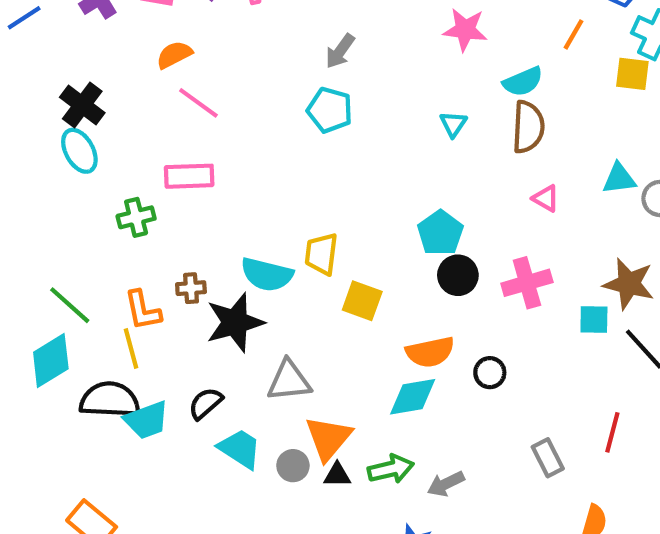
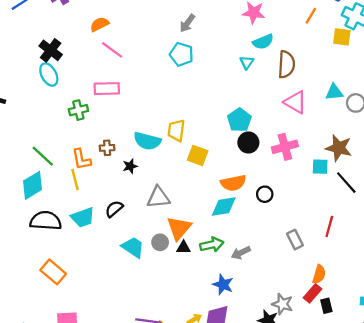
cyan semicircle: (523, 82) -> (263, 42), moved
pink triangle: (546, 198) -> (295, 102), size x1.6
black star: (235, 322) -> (130, 166), size x0.5
black semicircle: (110, 400) -> (46, 221), moved
cyan trapezoid: (240, 449) -> (133, 247), moved

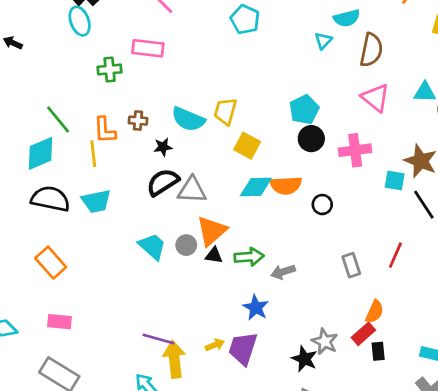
cyan diamond: (224, 207) -> (256, 187), moved
black semicircle: (114, 209) -> (163, 182), moved, size x1.4

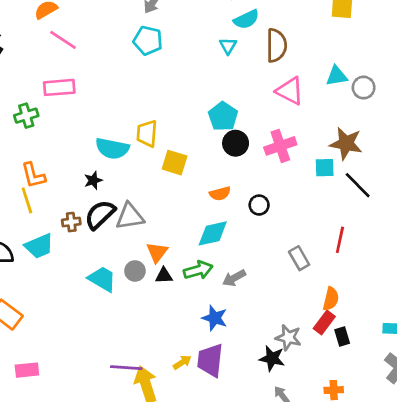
brown cross: (138, 121) -> (71, 222), moved
orange semicircle: (286, 185) -> (220, 194), size x0.7
cyan diamond: (256, 187) -> (213, 233), moved
orange triangle: (212, 231) -> (157, 252), size x0.7

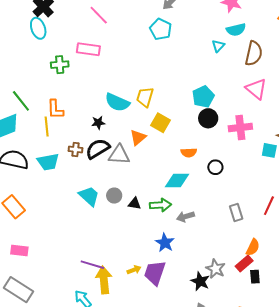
orange triangle: (157, 252) -> (138, 138), moved

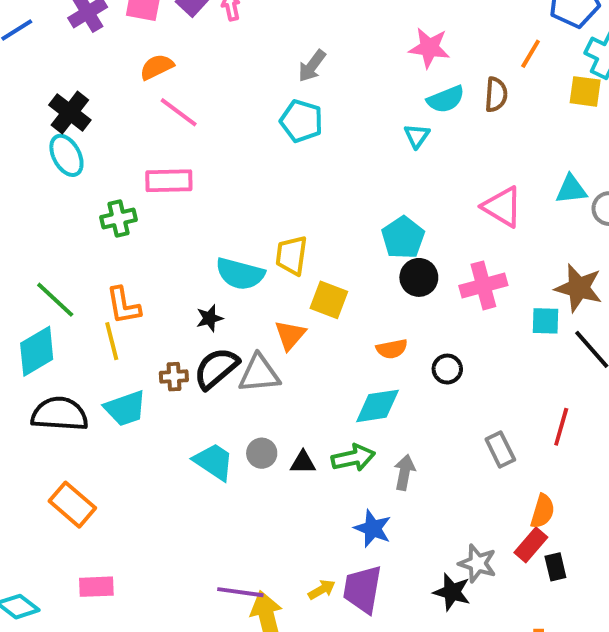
brown semicircle: (254, 53) -> (496, 95), moved, size x0.7
gray arrow: (185, 217) -> (405, 472), turned 126

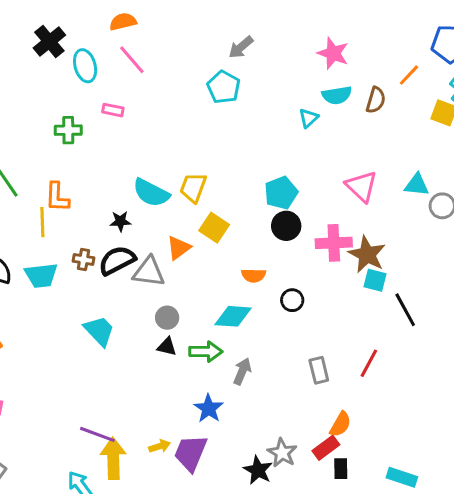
cyan ellipse: (66, 155) -> (85, 66), moved
pink rectangle: (169, 181) -> (113, 110), size x0.6
brown star: (579, 288) -> (367, 254), moved
gray circle: (262, 453) -> (167, 318), moved

